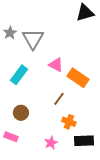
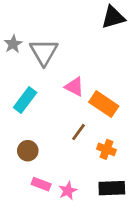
orange cross: (69, 122) -> (106, 149), moved
pink rectangle: (11, 137) -> (41, 184), moved

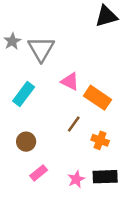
pink rectangle: (41, 184) -> (39, 173), turned -60
pink star: (68, 191) -> (76, 179), moved

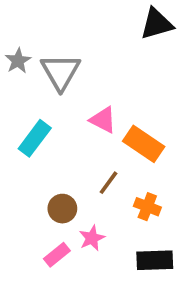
brown circle: (26, 142) -> (62, 209), moved
pink star: (76, 179) -> (92, 238), moved

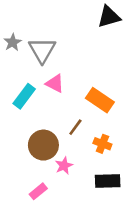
pink triangle: (103, 120) -> (55, 83), moved
brown circle: (62, 209) -> (43, 145), size x1.5
pink rectangle: (57, 255) -> (38, 191), moved

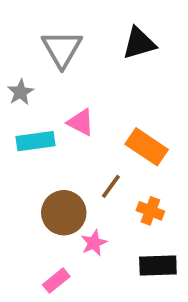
black triangle: (109, 17) -> (139, 43), moved
gray star: (13, 42) -> (20, 92), moved
gray triangle: (42, 50) -> (62, 49), moved
cyan rectangle: (24, 96) -> (36, 141), turned 45

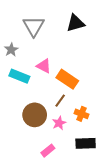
cyan rectangle: (36, 141) -> (19, 76), turned 30
orange rectangle: (147, 147) -> (67, 79), moved
pink star: (94, 243) -> (59, 123), moved
pink rectangle: (56, 281) -> (48, 151), moved

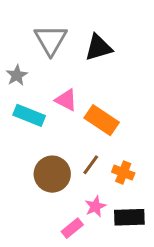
black triangle: (75, 23) -> (99, 48), moved
brown line: (60, 101) -> (91, 165), moved
pink star: (59, 123) -> (95, 206), moved

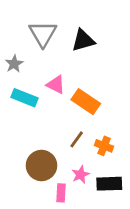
brown circle: (52, 174) -> (41, 165), moved
pink rectangle: (72, 228) -> (61, 193), turned -48

